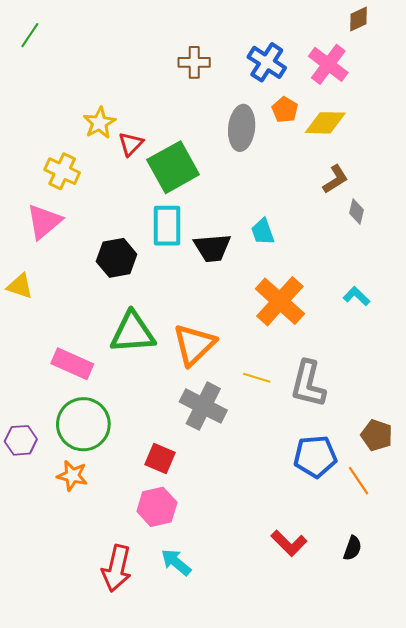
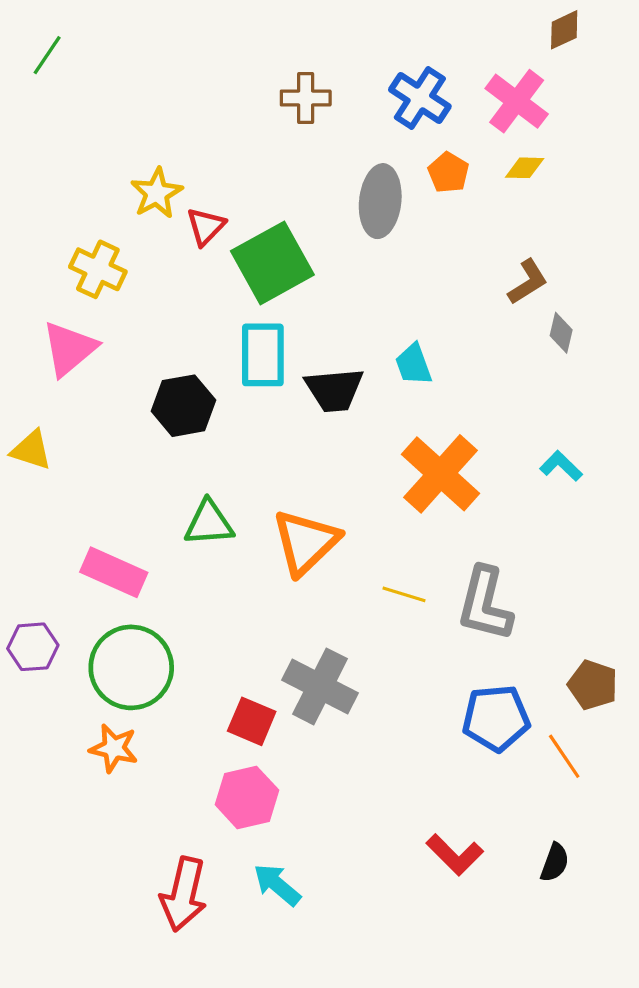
yellow diamond: (325, 123) -> (525, 168), moved, size x0.6
green triangle: (133, 332) -> (209, 523), size x0.7
gray cross: (203, 406) -> (320, 686), moved
purple hexagon: (21, 440) -> (33, 647), moved

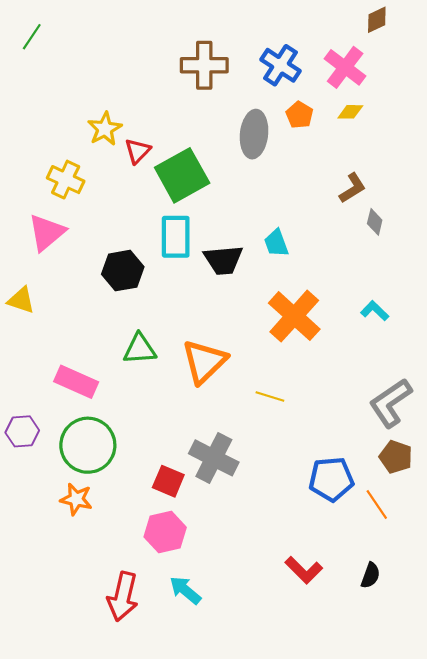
brown cross: (306, 98) -> (204, 65), size x1.4
gray L-shape: (485, 604) -> (391, 403), moved, turned 42

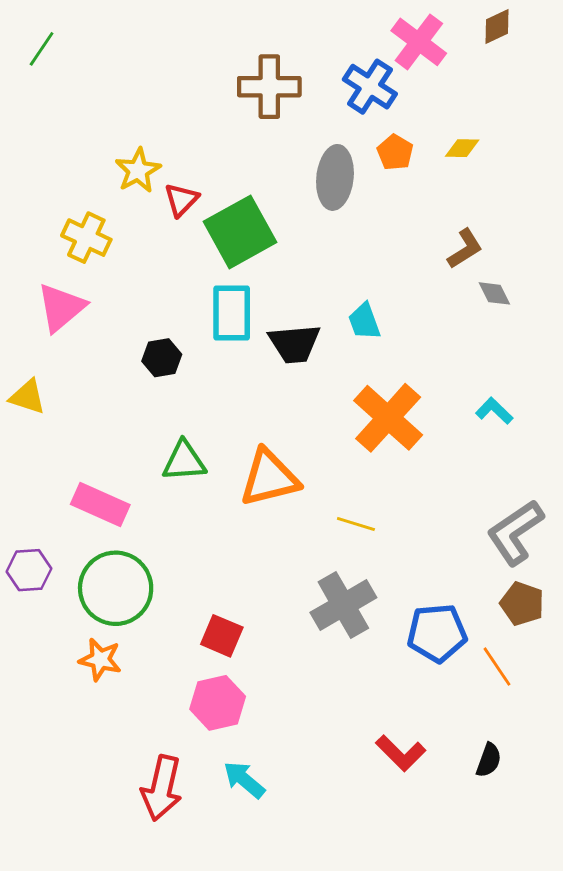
pink cross: (345, 67) -> (419, 42), moved
gray diamond: (375, 222) -> (494, 293), turned -40
black hexagon: (123, 271) -> (162, 358), size x0.7
orange triangle: (204, 362) -> (269, 478), turned 30
gray cross: (214, 458) -> (343, 605), moved, turned 33

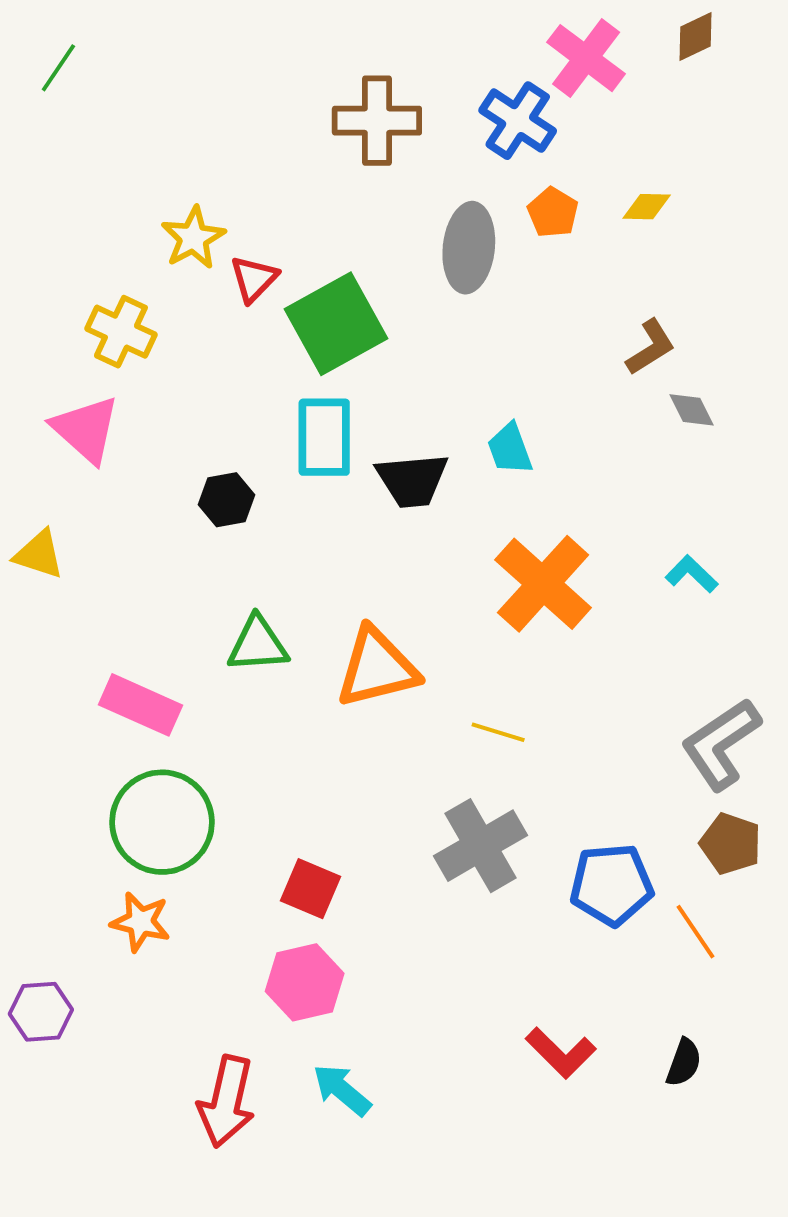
pink triangle: (61, 307) -> (86, 429), turned -38
purple hexagon: (29, 570) -> (41, 1012), moved

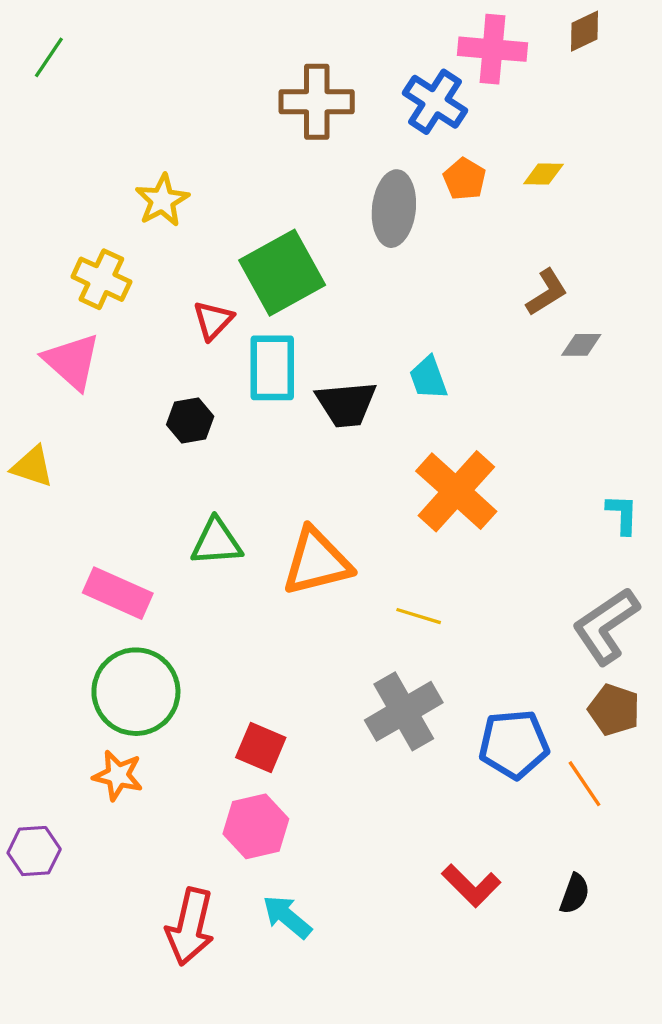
pink cross: (586, 58) -> (492, 49), turned -32
red triangle: (254, 279) -> (213, 320), moved
gray diamond: (692, 410) -> (581, 345), turned -63
cyan L-shape: (692, 574) -> (622, 514), moved, turned 48

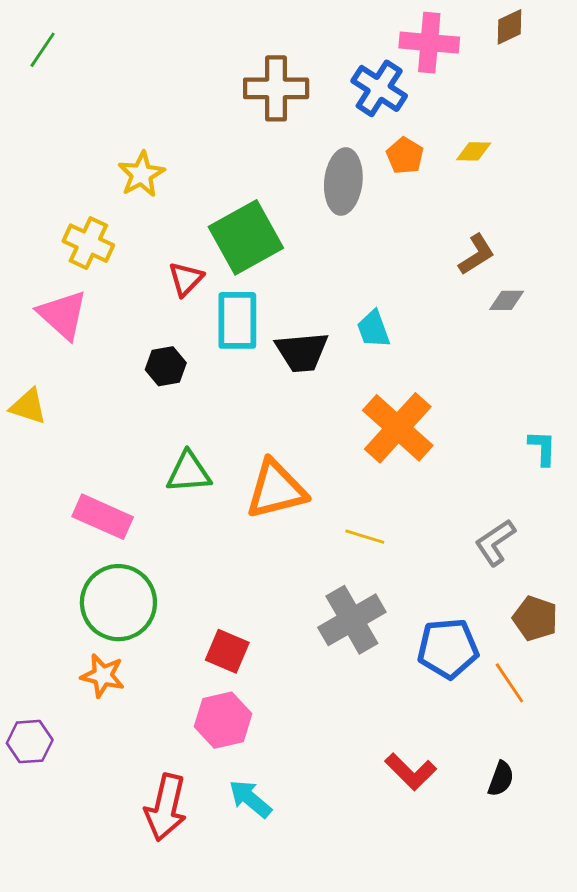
gray L-shape: (606, 626) -> (495, 542), moved, size x0.7

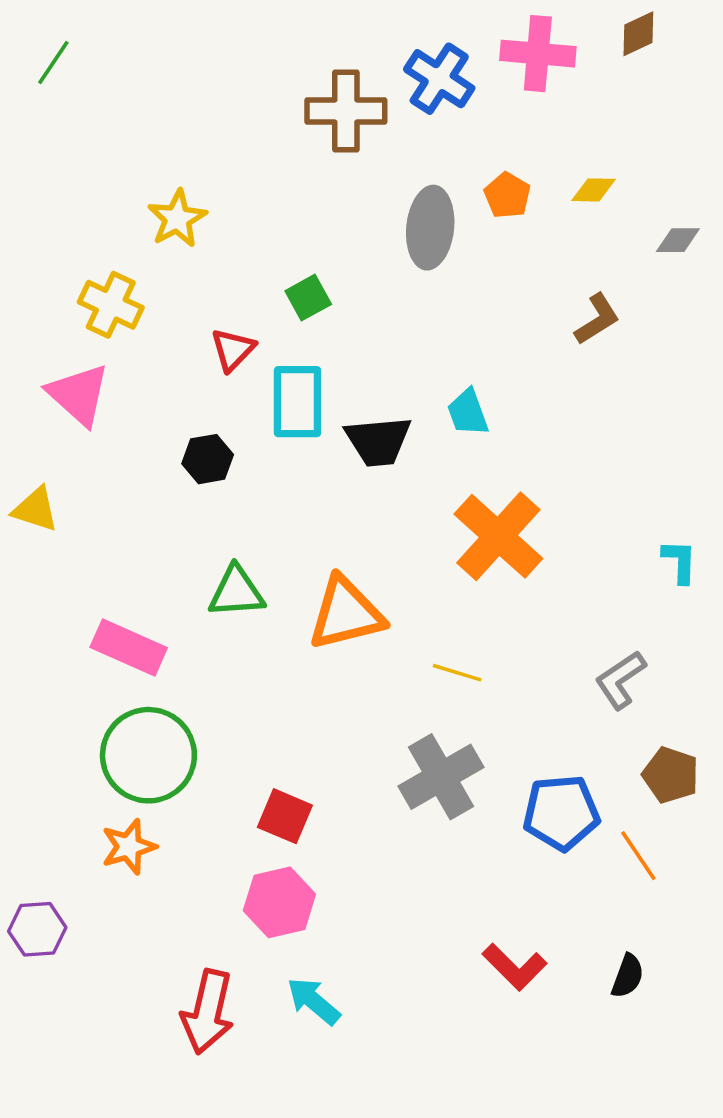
blue cross: (379, 88) -> (439, 79), moved
green square: (246, 237) -> (308, 298), size x0.5
gray diamond: (507, 300) -> (678, 240), moved
orange star: (103, 676) -> (129, 847), turned -30

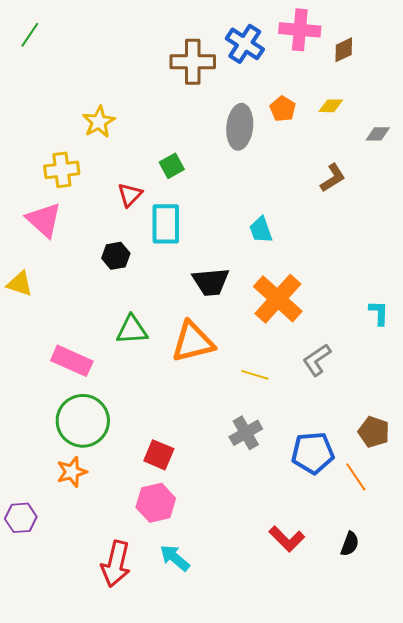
brown diamond: (638, 34) -> (344, 50), moved
yellow cross: (111, 305) -> (62, 170), turned -32
black trapezoid: (378, 441) -> (211, 282), moved
gray L-shape: (620, 680) -> (317, 360), moved
gray cross: (441, 777) -> (246, 433), size x0.7

